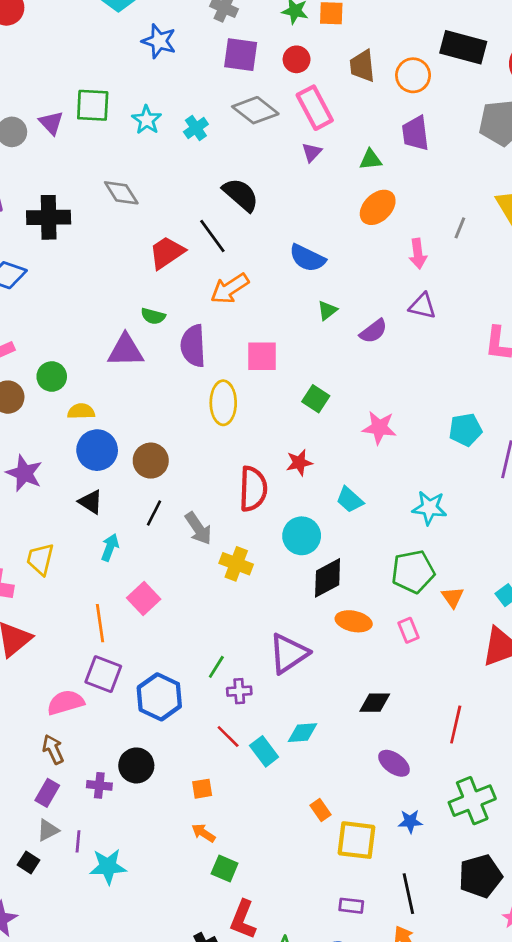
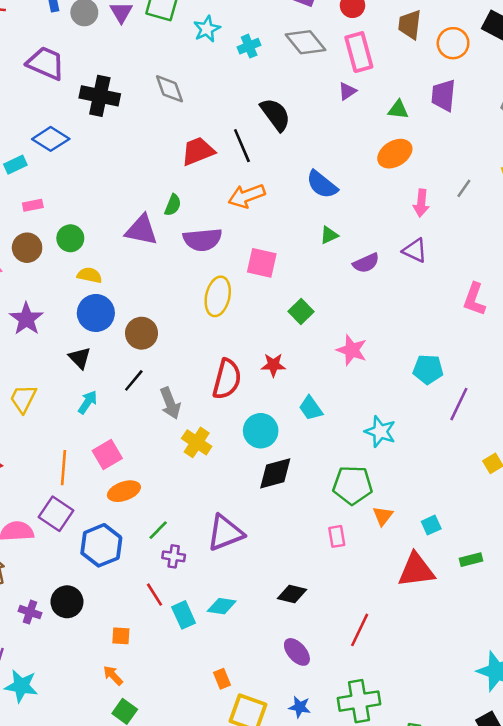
green semicircle: (153, 316) -> (173, 205), turned -95
purple semicircle: (193, 346) -> (202, 240), turned -105
orange ellipse: (354, 621) -> (124, 491), moved, turned -44

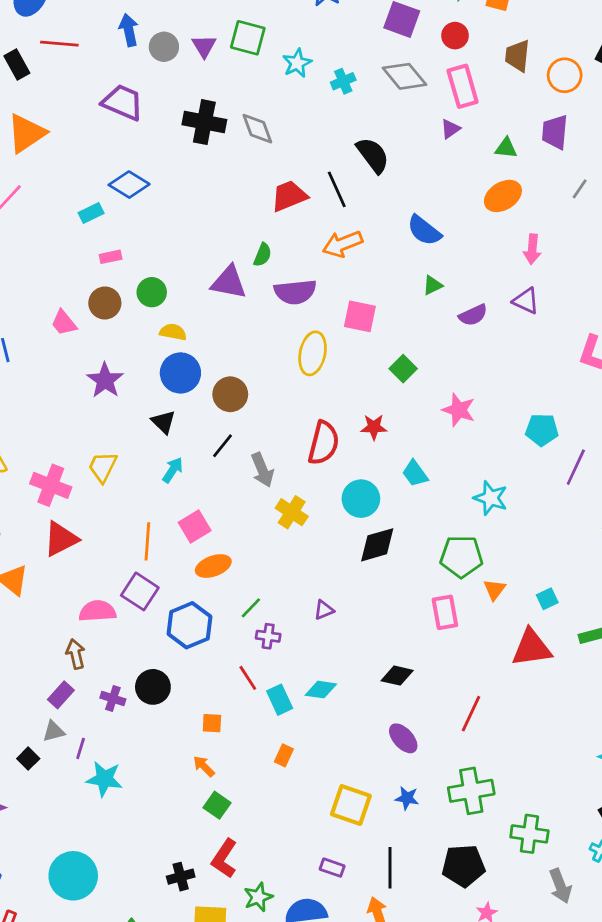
black cross: (100, 96) -> (204, 122), moved
gray line: (464, 188) -> (580, 189), moved
purple triangle: (225, 533) -> (324, 610), size x0.5
pink rectangle: (337, 536) -> (445, 612), size x1.4
orange rectangle: (222, 679) -> (284, 755), moved, turned 48

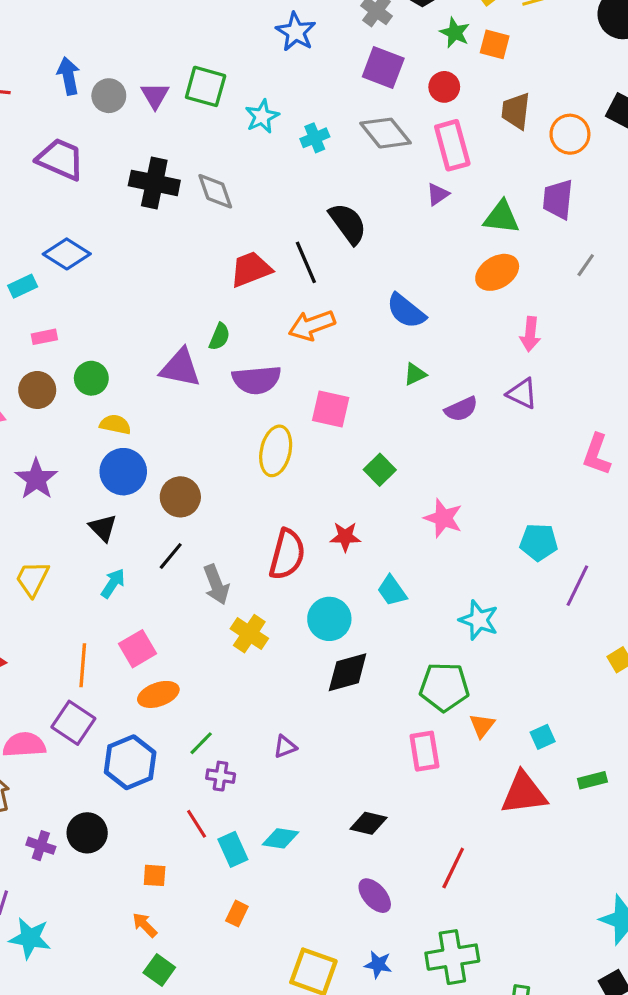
green triangle: (506, 148) -> (501, 217), size x1.4

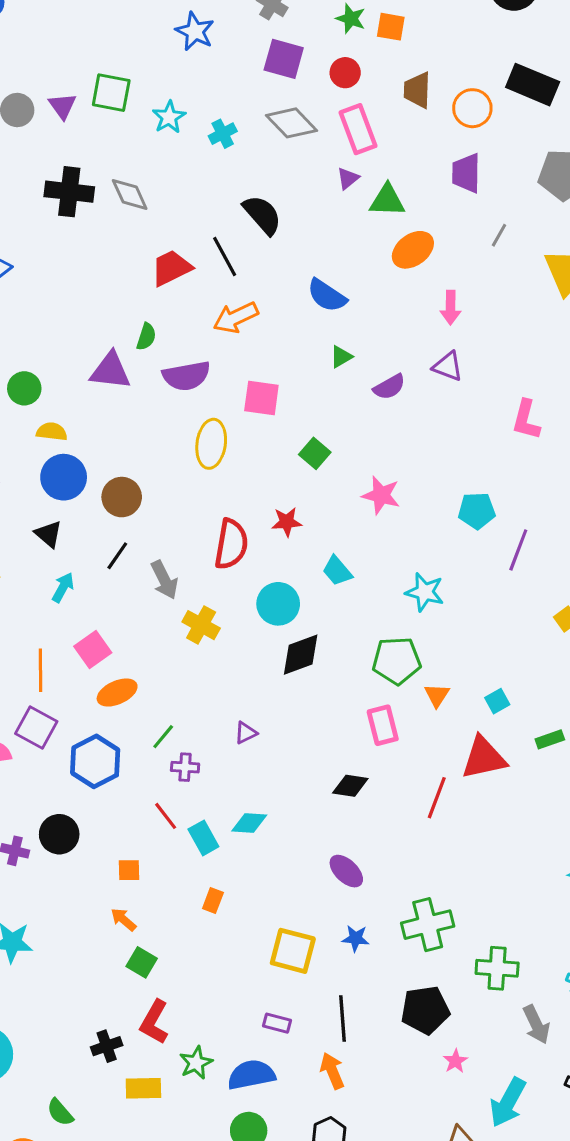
green triangle: (501, 217) -> (387, 200), moved
black diamond: (369, 823) -> (350, 786), moved
red line: (453, 868) -> (437, 798), moved

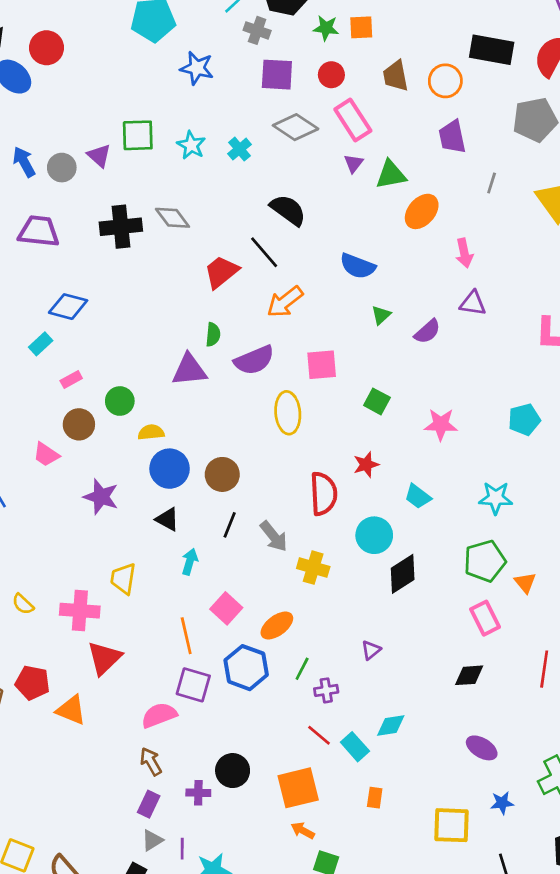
orange ellipse: (117, 693) -> (277, 625), moved
blue hexagon: (95, 761) -> (246, 668), moved
orange square: (129, 870) -> (298, 788), size x2.0

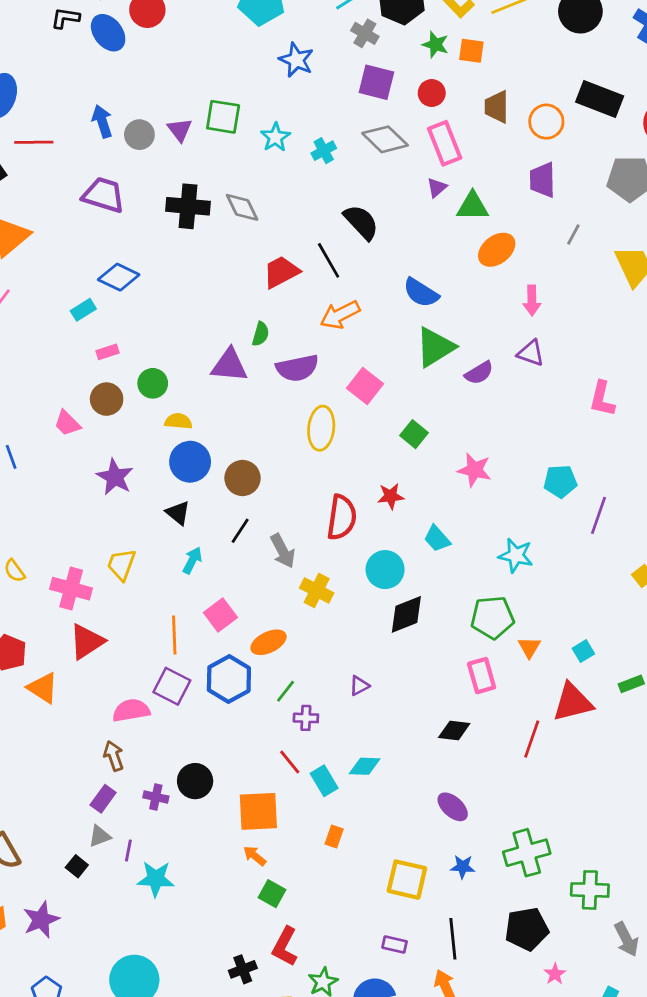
green triangle: (381, 315) -> (435, 347), size x2.0
pink square: (322, 365) -> (365, 386), turned 32

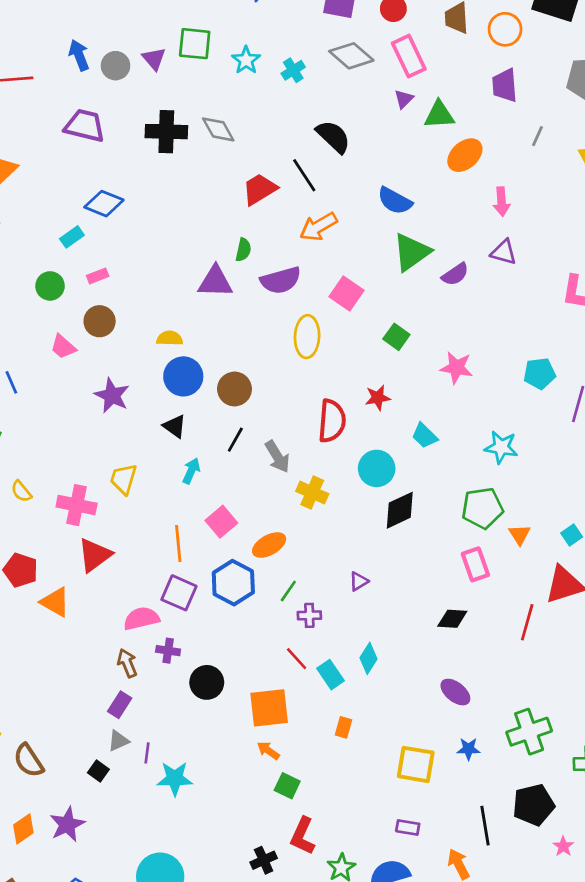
green circle: (153, 383) -> (50, 286), moved
cyan diamond: (365, 766) -> (369, 658), turned -56
purple cross: (156, 797) -> (168, 651), moved
black line: (453, 939) -> (485, 826), moved

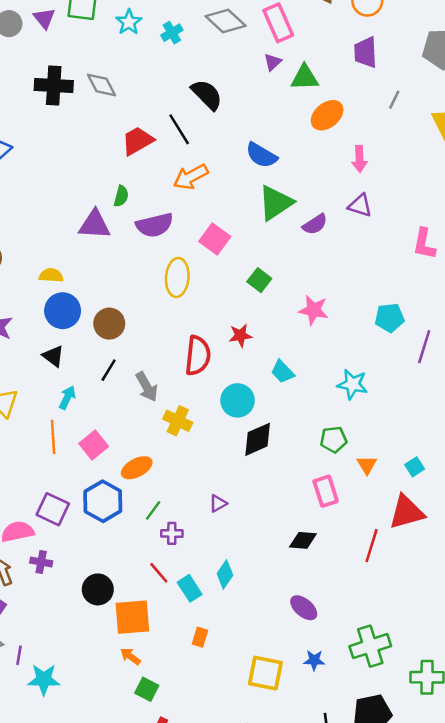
green pentagon: (482, 508) -> (334, 440), size x0.7
orange line: (178, 543) -> (53, 437), moved
black circle: (207, 682) -> (98, 589), moved

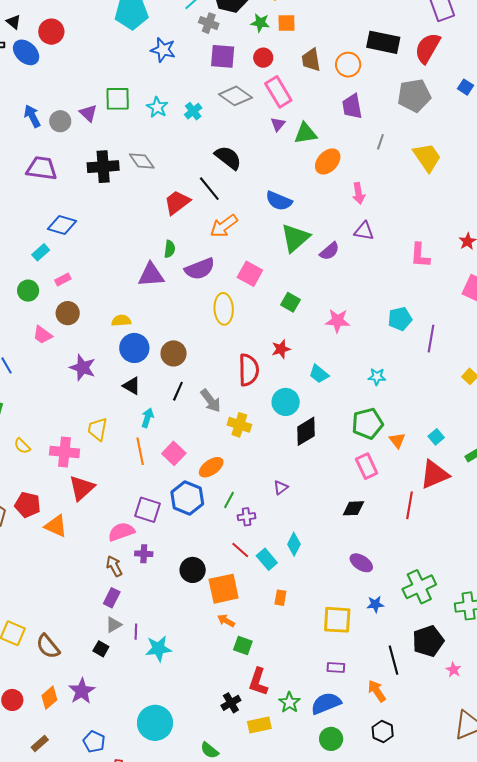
cyan star: (352, 384) -> (377, 377), size x0.7
green pentagon: (334, 440) -> (367, 423), size x1.4

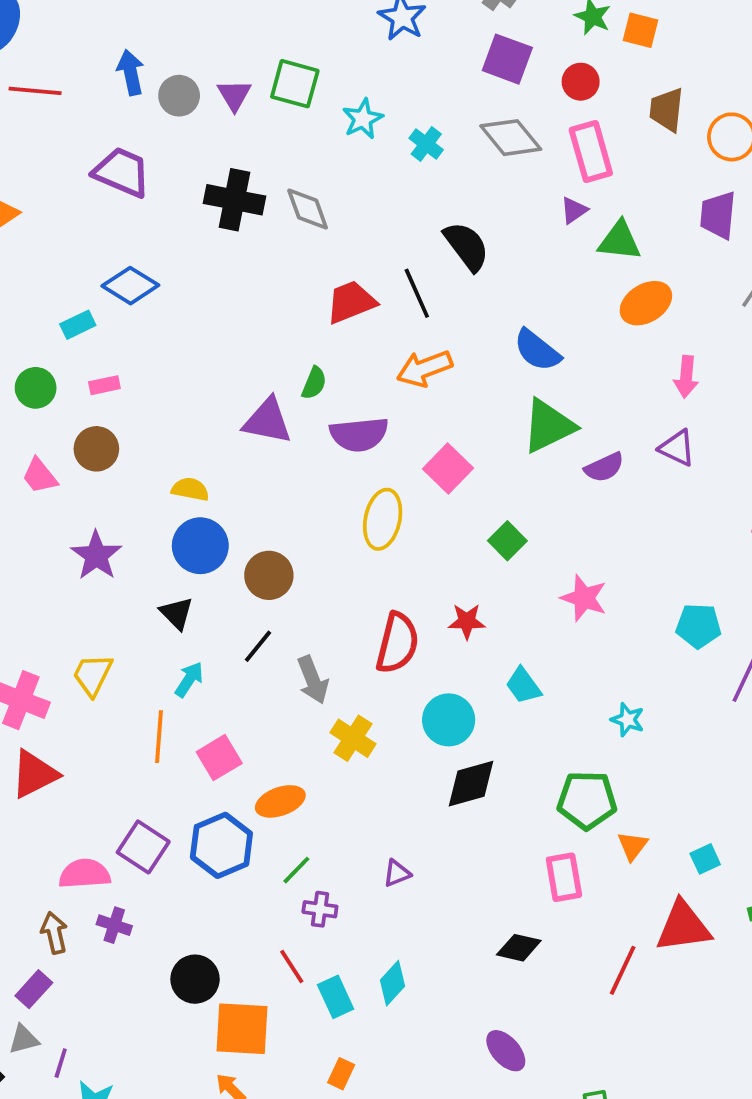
cyan cross: (193, 111) -> (426, 144), turned -30

